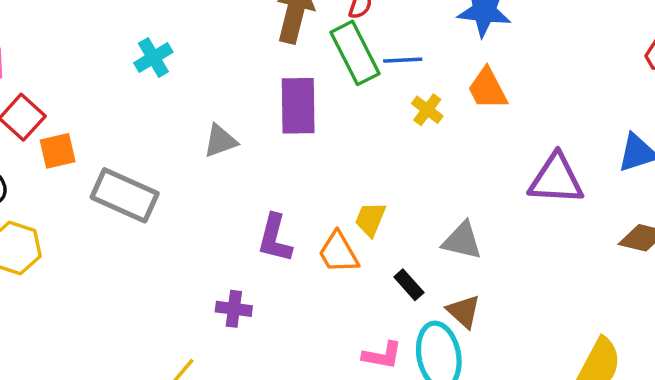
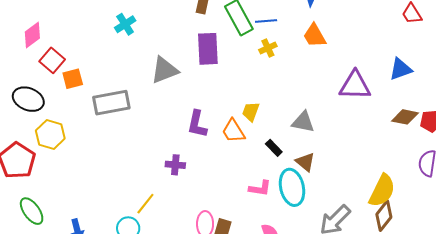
yellow cross: (427, 110) -> (268, 48), moved, turned 30
gray triangle: (220, 141) -> (164, 70), size x1.4
gray rectangle: (125, 195) -> (111, 103), turned -33

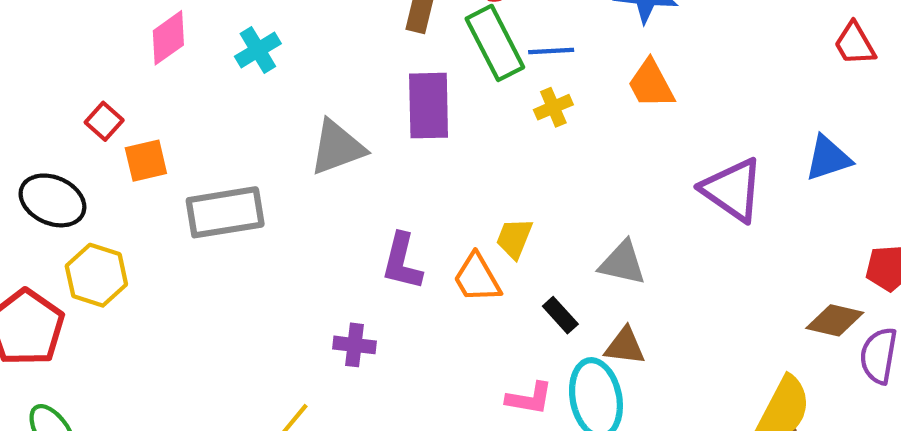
pink diamond: (32, 35) -> (168, 38), moved
red square: (52, 60) -> (104, 121), size x0.7
purple triangle: (355, 85) -> (732, 190), turned 32
brown diamond: (405, 117) -> (835, 320), moved
brown triangle: (305, 162) -> (625, 346), turned -35

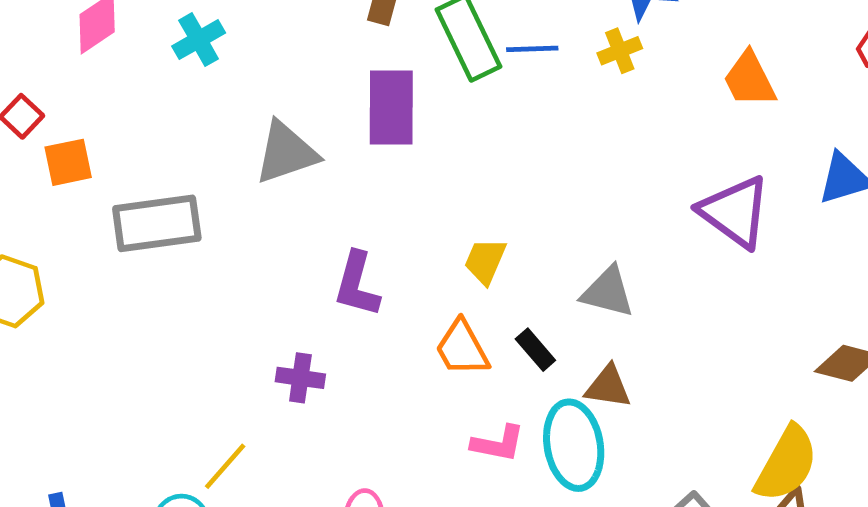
orange trapezoid: (651, 84) -> (749, 79), moved
yellow cross: (553, 107) -> (620, 51), moved
orange trapezoid: (477, 278) -> (462, 348), moved

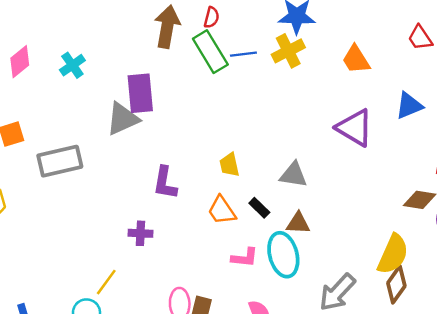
yellow cross: (620, 51) -> (288, 51), size x1.5
purple rectangle: (391, 107) -> (140, 93), moved
yellow trapezoid: (485, 261) -> (229, 165), turned -30

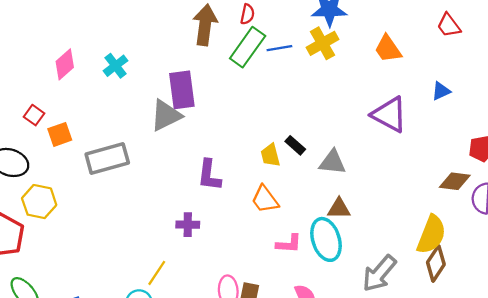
green rectangle: (210, 52) -> (248, 47), turned 69
blue triangle: (409, 106) -> (441, 91), size x0.7
black rectangle: (259, 208) -> (295, 145), moved

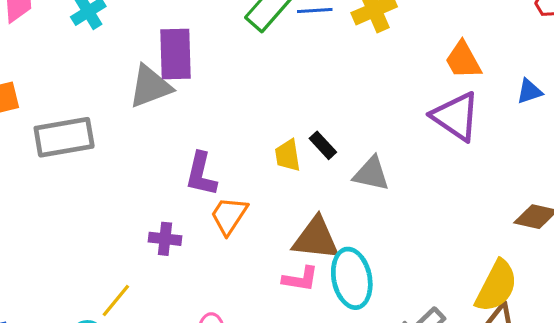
orange trapezoid: (388, 49) -> (463, 60), moved
orange trapezoid: (265, 199) -> (229, 216), moved, turned 64
brown triangle: (339, 209) -> (316, 239), moved, size x1.5

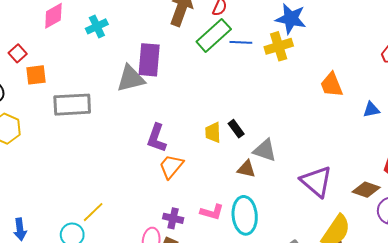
purple triangle: (456, 116) -> (316, 181), moved
purple cross: (165, 239) -> (173, 218), moved
brown triangle: (316, 239) -> (246, 169), moved, size x0.6

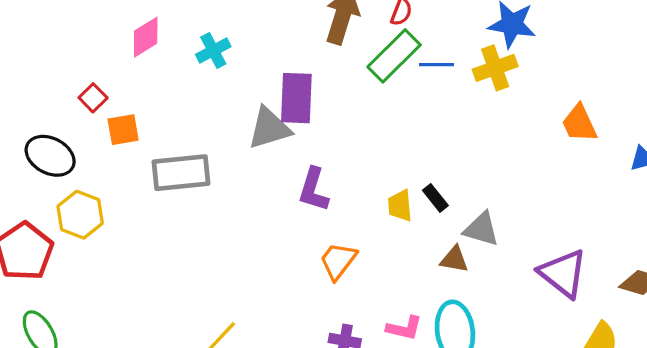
purple L-shape: (157, 138) -> (314, 190), moved

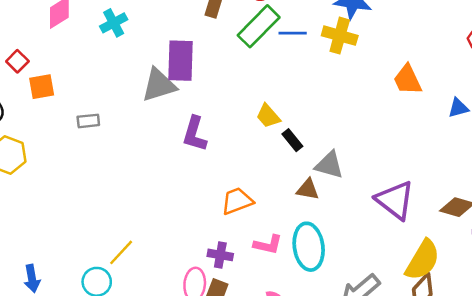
yellow cross: (495, 68) -> (340, 36), turned 36
gray rectangle: (181, 173) -> (88, 121), size x0.5
yellow trapezoid: (400, 206) -> (268, 116), moved, turned -36
orange trapezoid: (338, 261) -> (237, 201), moved, turned 32

